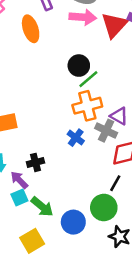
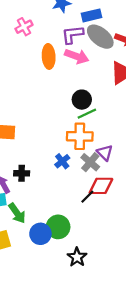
pink arrow: (83, 17) -> (77, 56), moved
black line: (115, 183) -> (87, 197), moved
green circle: (104, 207) -> (58, 227), moved

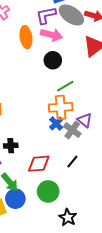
black circle: (82, 100) -> (53, 60), moved
blue cross: (62, 161) -> (56, 123), moved
red diamond: (101, 186) -> (39, 164), moved
blue circle: (40, 234) -> (15, 199), moved

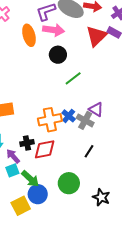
orange cross: (61, 107) -> (50, 120), moved
red diamond: (39, 164) -> (45, 149), moved
black star: (68, 217) -> (101, 197), moved

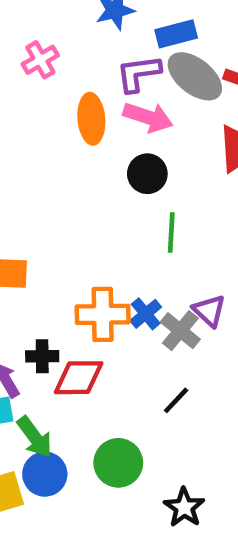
green line: (73, 78) -> (171, 233), turned -60

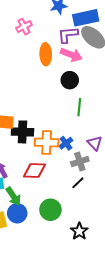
blue rectangle: (176, 34) -> (86, 18), size x1.4
gray cross: (180, 331) -> (80, 162), moved, turned 30
black cross: (42, 356) -> (22, 132), moved, size x1.5

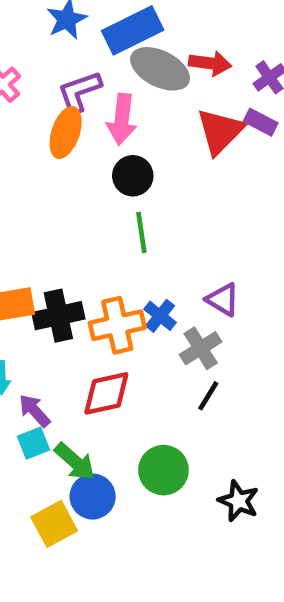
purple L-shape: (68, 35) -> (79, 92), moved
orange ellipse: (46, 54) -> (66, 133), turned 35
pink arrow: (71, 55) -> (122, 119), turned 90
green line: (79, 107) -> (141, 233), moved

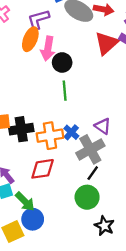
pink arrow: (122, 119) -> (48, 48), moved
gray cross: (201, 348) -> (90, 149), size x1.4
green circle: (163, 470) -> (87, 197), moved

